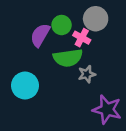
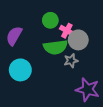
gray circle: (96, 19) -> (78, 40), moved
purple semicircle: (40, 35) -> (14, 36), moved

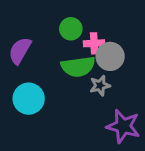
pink cross: (67, 31) -> (94, 43), turned -32

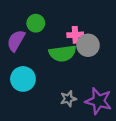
green circle: (71, 29) -> (36, 23), moved
gray star: (100, 86) -> (68, 99), moved

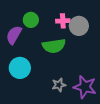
pink cross: (75, 35) -> (63, 21), moved
gray circle: (88, 45) -> (79, 26), moved

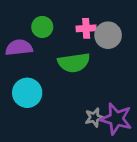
purple semicircle: (14, 35) -> (19, 48), turned 54
gray star: (59, 85) -> (94, 117), moved

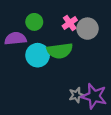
pink cross: (86, 28) -> (70, 23), turned -32
cyan circle: (27, 93) -> (38, 55), moved

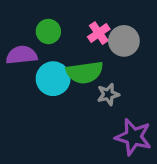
gray star: (76, 95) -> (108, 94), moved

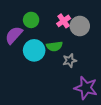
purple semicircle: (22, 55) -> (14, 35), turned -42
green semicircle: (85, 72) -> (54, 46), size x0.7

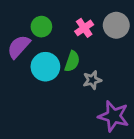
gray circle: (80, 26) -> (116, 25), moved
green semicircle: (54, 46) -> (72, 61), turned -63

